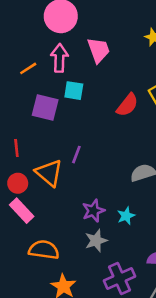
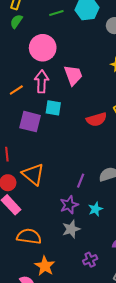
red semicircle: (127, 105) -> (96, 119), turned 36
purple line: (76, 155) -> (81, 181), moved
purple cross: (119, 278) -> (90, 260), size x0.6

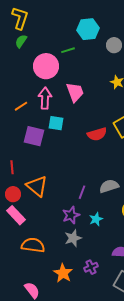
green line: (56, 13) -> (68, 50), moved
orange star: (45, 266) -> (63, 273), moved

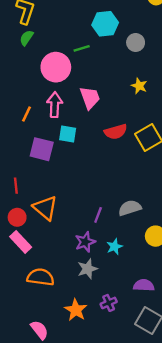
orange line: (21, 106) -> (26, 114), turned -32
red semicircle: (97, 134) -> (116, 132), moved

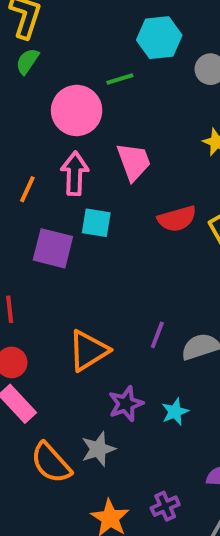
orange triangle: (45, 208) -> (88, 351), moved, turned 48
purple line: (98, 215) -> (157, 335), moved
gray star: (87, 269) -> (98, 449), moved
orange semicircle: (41, 277) -> (51, 463), turned -140

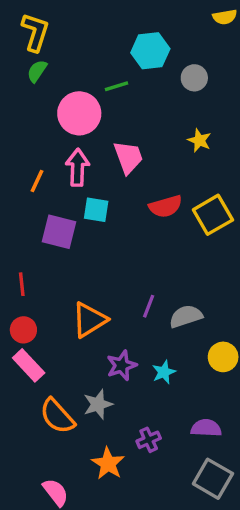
purple cross: (165, 506) -> (149, 440), moved

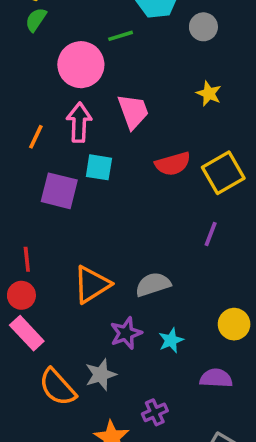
red line: (22, 284) -> (27, 259), moved
purple line: (149, 306) -> (211, 234), moved
gray semicircle: (186, 316) -> (153, 284), moved
purple semicircle: (206, 428) -> (216, 378), moved

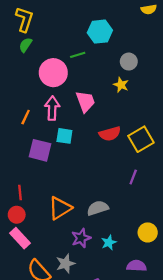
gray circle: (203, 27) -> (129, 62), moved
yellow star: (209, 93) -> (121, 85), moved

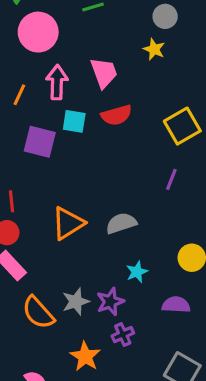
pink circle: (53, 73) -> (38, 32), moved
red semicircle: (110, 134) -> (117, 115), moved
purple star: (81, 238) -> (110, 302), moved

